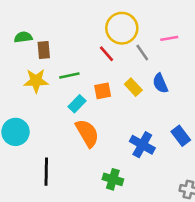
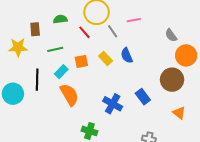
green semicircle: (23, 37) -> (60, 19), moved
yellow star: (36, 81) -> (18, 47), moved
black line: (46, 172) -> (37, 80), moved

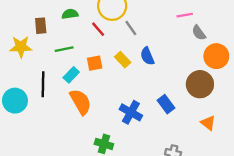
pink line: (134, 20) -> (185, 15), moved

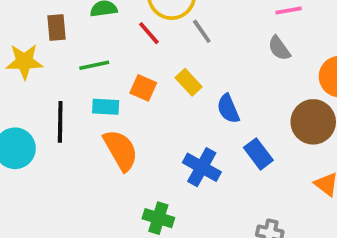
gray semicircle: (199, 33) -> (279, 48), moved
blue semicircle: (147, 56) -> (228, 109), moved
orange square: (95, 63) -> (143, 88), turned 35
cyan rectangle: (71, 75) -> (106, 107), turned 49

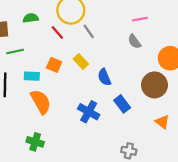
green line: (94, 65) -> (15, 51), moved
green cross: (158, 218) -> (35, 142), moved

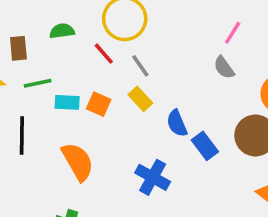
pink line: (140, 19) -> (233, 33), turned -48
gray line: (89, 31) -> (140, 66), moved
cyan rectangle: (32, 76) -> (67, 102), moved
blue rectangle: (122, 104) -> (205, 146), moved

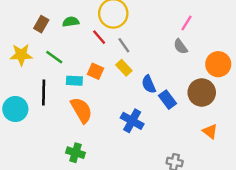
brown rectangle: (18, 48) -> (41, 24), moved, turned 35
green line: (38, 83) -> (54, 57), turned 48
cyan rectangle: (67, 102) -> (74, 81), moved

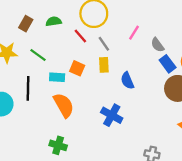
pink line: (186, 23) -> (134, 33), moved
yellow rectangle: (124, 68) -> (104, 65), turned 40
blue rectangle: (168, 100) -> (168, 64), moved

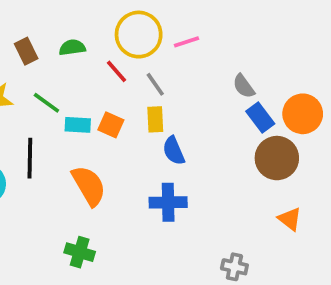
brown rectangle: (26, 24) -> (26, 51), turned -56
pink line: (134, 33) -> (187, 42), moved, turned 40
cyan rectangle: (57, 77) -> (78, 125), moved
blue semicircle: (127, 81) -> (174, 151), moved
blue cross: (112, 115) -> (168, 202), turned -30

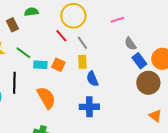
pink line: (187, 42) -> (117, 20), moved
green semicircle: (72, 47) -> (31, 12), moved

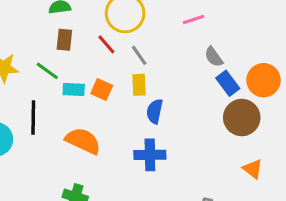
brown rectangle: (12, 25) -> (64, 40), moved, turned 32
blue semicircle: (92, 79) -> (155, 111), turned 35
orange semicircle: (46, 98) -> (83, 141), turned -35

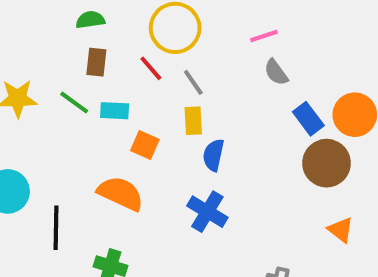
gray semicircle: (214, 57) -> (276, 72), moved
cyan rectangle: (74, 90) -> (115, 111), moved
orange square: (102, 90) -> (145, 145), moved
black line: (33, 118) -> (56, 228), moved
blue cross: (150, 155) -> (207, 212), turned 32

